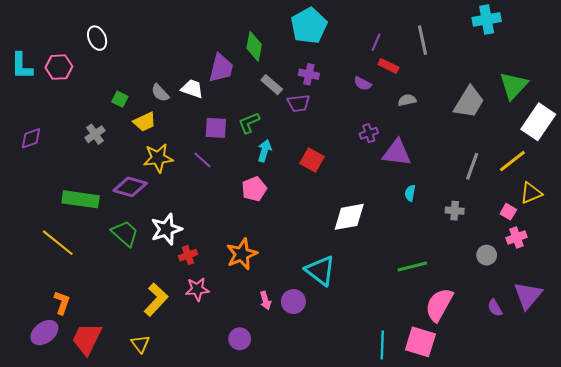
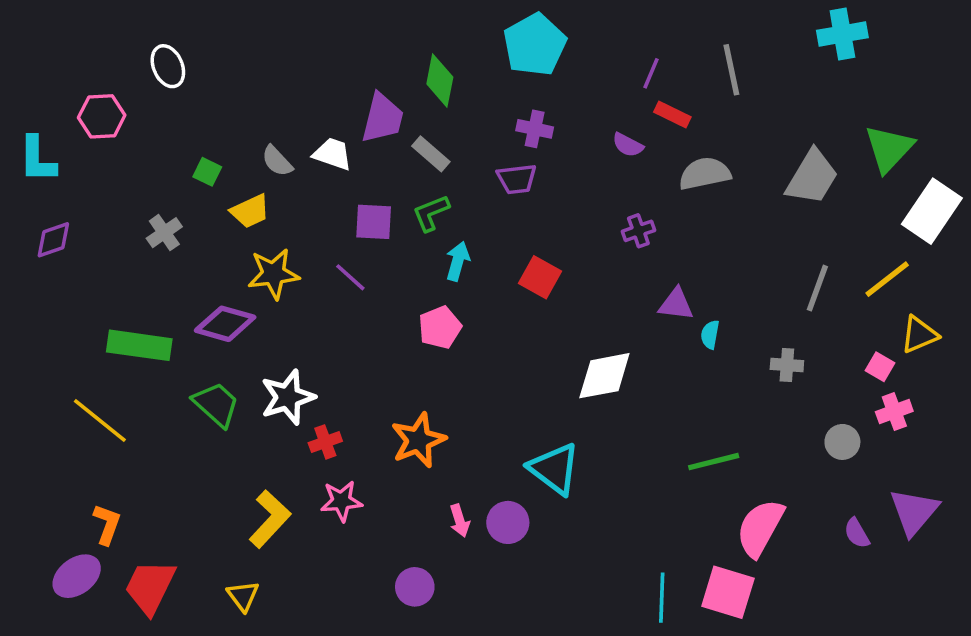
cyan L-shape: (22, 66) -> (37, 159), moved
gray rectangle: (272, 85) -> (431, 154), moved
gray semicircle: (407, 100) -> (705, 174), size x1.6
purple triangle: (397, 153) -> (676, 304), moved, size x0.7

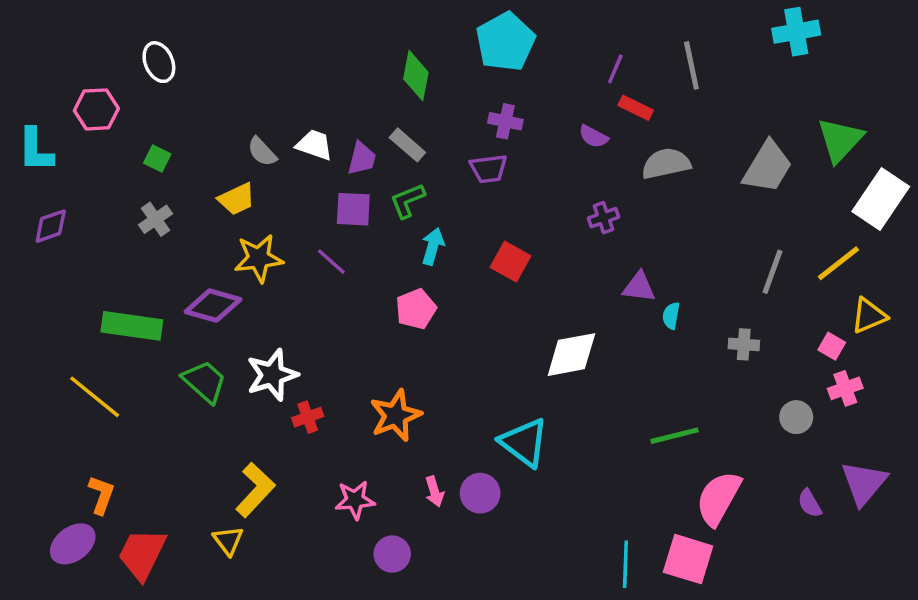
purple trapezoid: (383, 118) -> (362, 158), moved, size x0.7
green square: (207, 172) -> (157, 158), moved
pink star: (341, 501) -> (355, 500), moved
yellow triangle: (243, 596) -> (228, 541), moved

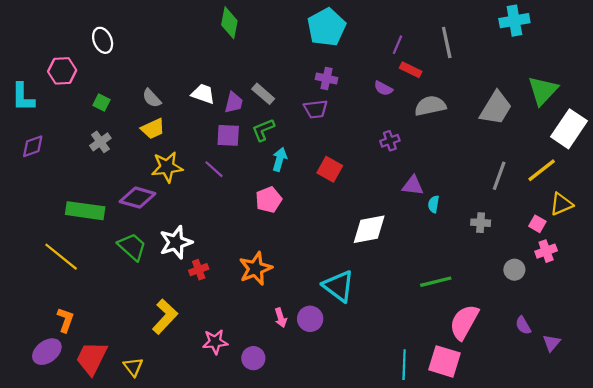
green diamond: (416, 76) -> (229, 23), moved
gray semicircle: (262, 152) -> (152, 98), moved
purple triangle: (864, 483) -> (552, 343), moved, size x0.6
pink star: (355, 500) -> (215, 342), moved
yellow triangle: (228, 541) -> (133, 367), moved

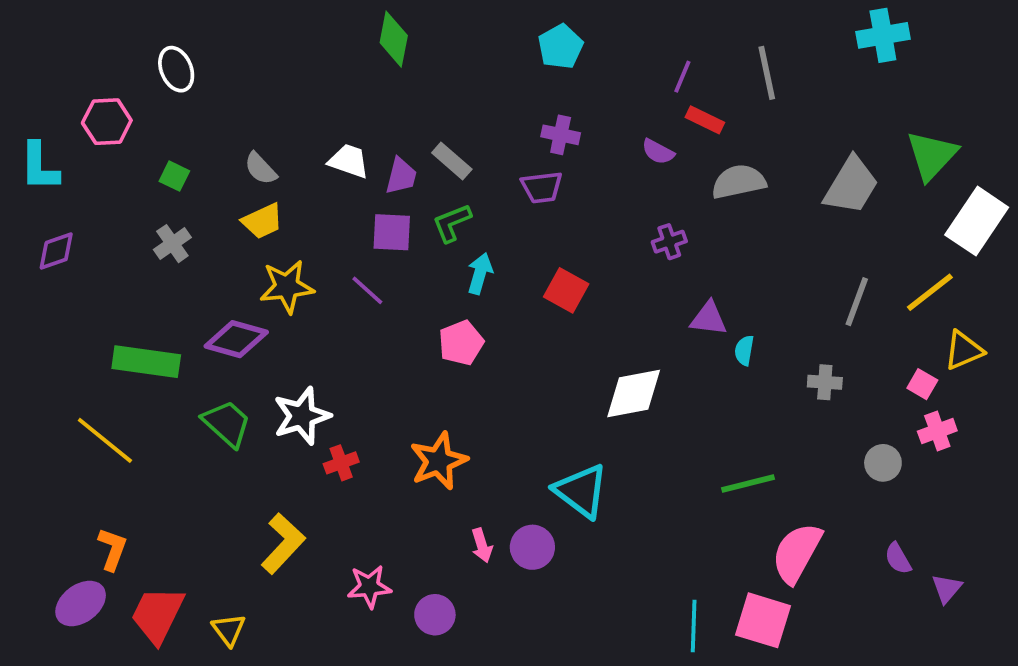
cyan pentagon: (327, 27) -> (561, 47), size x0.7

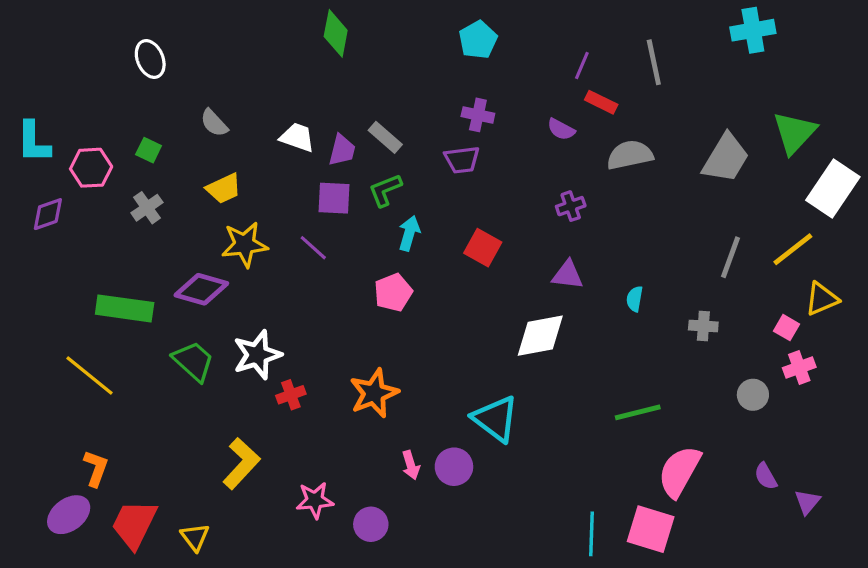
pink hexagon: (107, 122) -> (91, 168), moved
gray semicircle: (261, 169) -> (214, 123), moved
purple triangle: (709, 319) -> (567, 275), moved

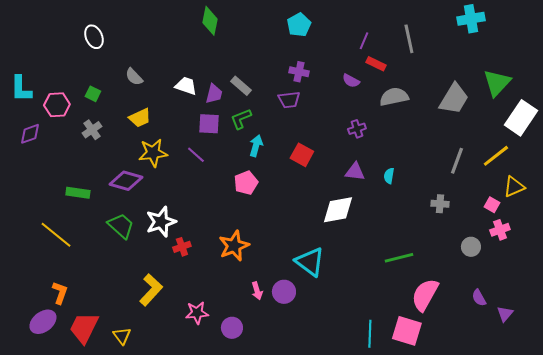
cyan semicircle: (635, 299) -> (389, 176), moved
green rectangle: (125, 308) -> (78, 193), size x0.7

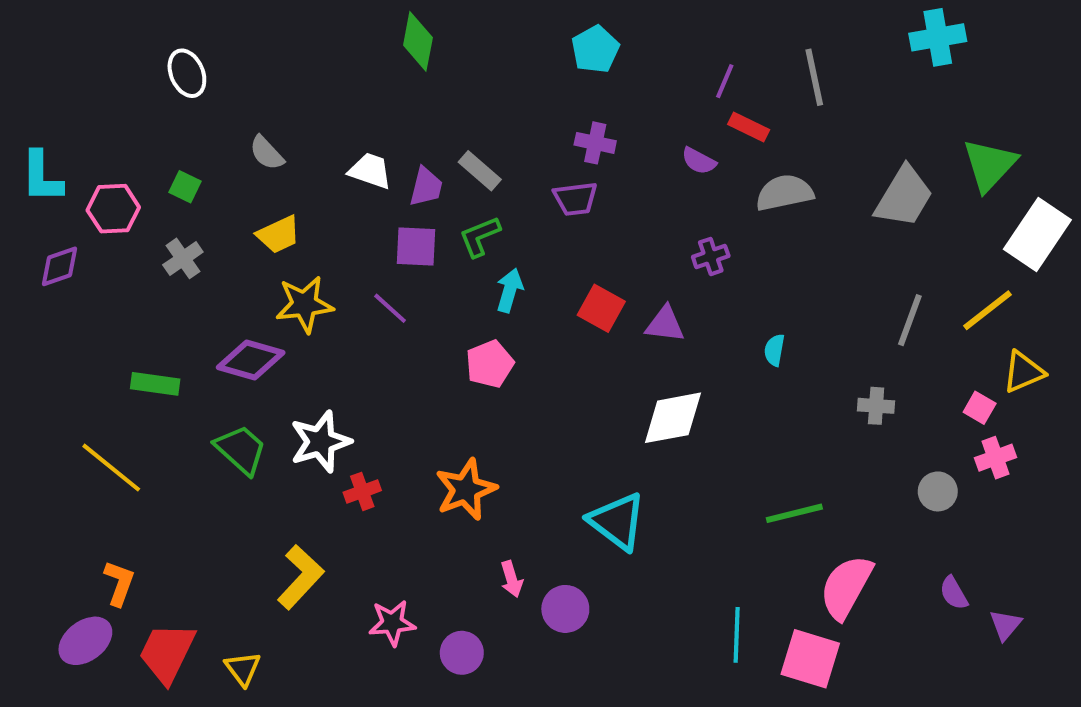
purple triangle: (355, 172) -> (665, 324), moved
purple circle: (284, 292) -> (565, 609), moved
cyan line: (370, 334) -> (737, 635), moved

